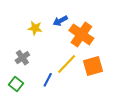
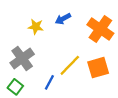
orange cross: (81, 34) -> (100, 29), moved
gray cross: (22, 58) -> (22, 58), size x1.5

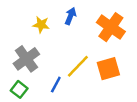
blue arrow: (63, 19) -> (70, 16), turned 140

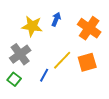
yellow star: (41, 25) -> (32, 26), size x1.5

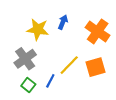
green square: (14, 79) -> (28, 85), moved

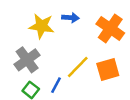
blue arrow: (63, 22) -> (70, 18), turned 72

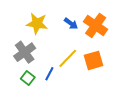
blue arrow: (70, 18) -> (71, 23), moved, turned 32

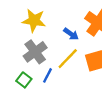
blue arrow: (71, 23) -> (71, 34), moved
gray cross: (25, 52) -> (35, 52), moved

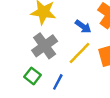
blue line: (47, 75) -> (58, 82), moved

